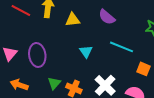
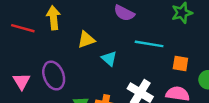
yellow triangle: (73, 20) -> (86, 40), moved

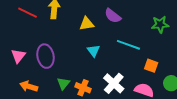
yellow triangle: (86, 40) -> (87, 24), moved

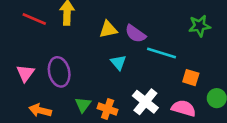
purple semicircle: (113, 16) -> (135, 34), moved

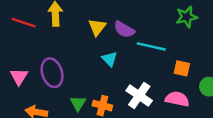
yellow triangle: (108, 29) -> (97, 27), turned -36

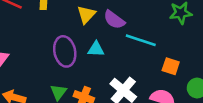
cyan triangle: (110, 59) -> (96, 49), turned -49
purple ellipse: (52, 73) -> (65, 51), moved

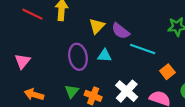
orange square: (171, 66) -> (167, 72), turned 32

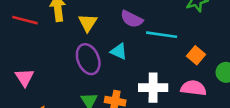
yellow triangle: (97, 26) -> (88, 23), moved
cyan triangle: (104, 56) -> (119, 51), turned 32
white cross: (127, 91) -> (153, 88), turned -30

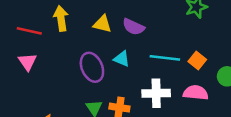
yellow triangle: (88, 23) -> (102, 24), moved, turned -48
cyan line: (162, 35) -> (165, 58), moved
pink triangle: (25, 78) -> (28, 62), moved

